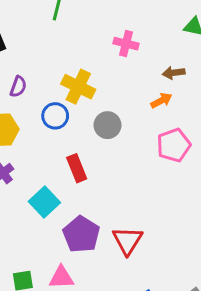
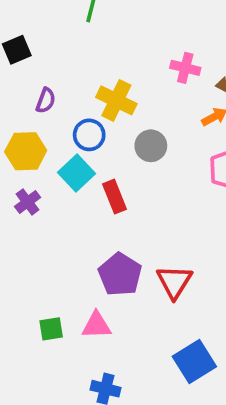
pink cross: (126, 44) -> (185, 68), moved
cyan square: (44, 202) -> (76, 173), moved

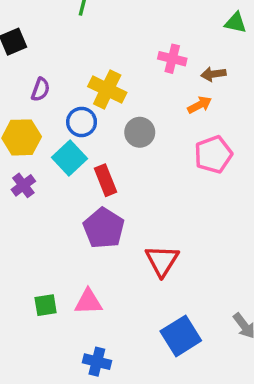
purple pentagon: (120, 274) -> (104, 228), moved

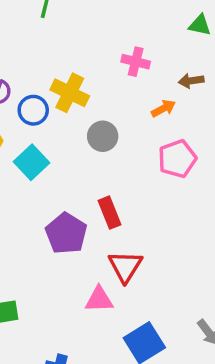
brown arrow: (213, 74) -> (191, 81), moved
blue circle: (82, 122) -> (33, 110), moved
red rectangle: (105, 180) -> (110, 213), moved
pink triangle: (88, 302) -> (99, 299), moved

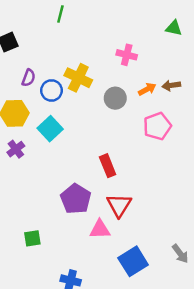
brown arrow: (191, 81) -> (171, 85), moved
gray circle: (103, 136) -> (115, 98), moved
purple pentagon: (66, 233) -> (76, 199), moved

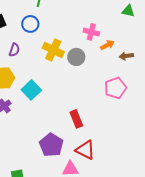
orange arrow: (147, 89) -> (107, 45), moved
blue circle: (51, 90) -> (30, 24), moved
gray circle: (115, 98) -> (76, 57), moved
red triangle: (119, 205) -> (85, 150), turned -35

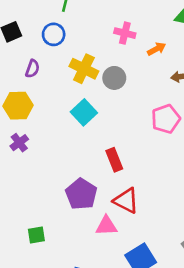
pink cross: (91, 32) -> (125, 33), moved
orange arrow: (107, 45) -> (157, 49), moved
cyan square: (31, 90) -> (84, 112), moved

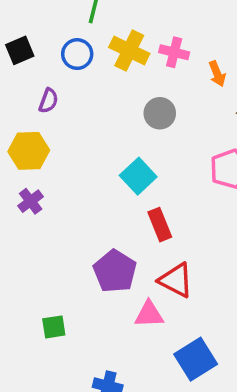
orange arrow: (157, 49) -> (217, 74), turned 96
yellow cross: (84, 69) -> (129, 50), moved
cyan square: (84, 112) -> (138, 176), moved

